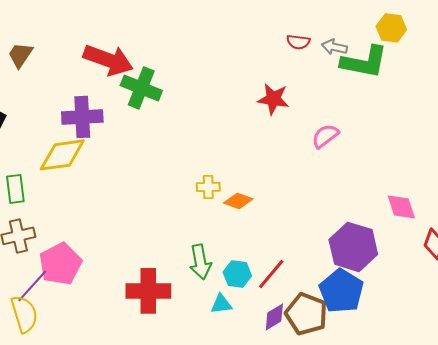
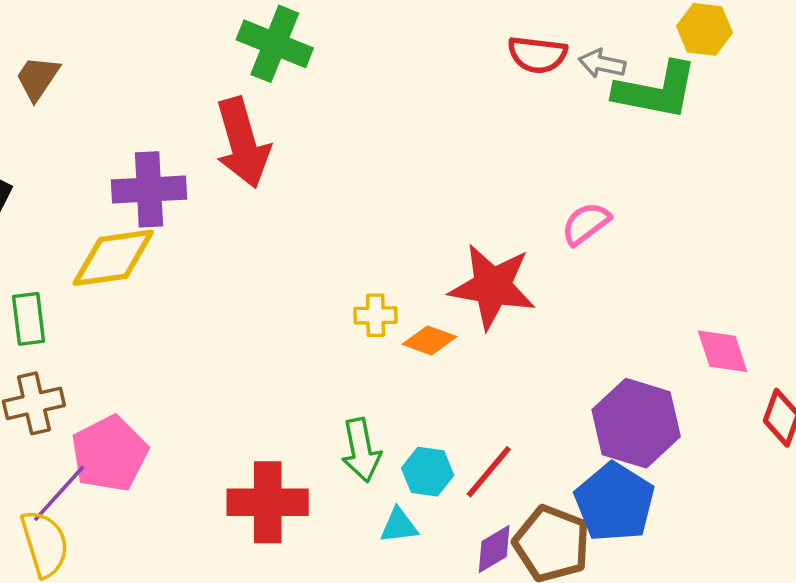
red semicircle: (298, 42) -> (537, 55), size x1.4
red arrow: (108, 60) -> (242, 143), moved, turned 54
green cross: (141, 88) -> (275, 44), moved
red star: (273, 99) -> (492, 287), moved, size x1.5

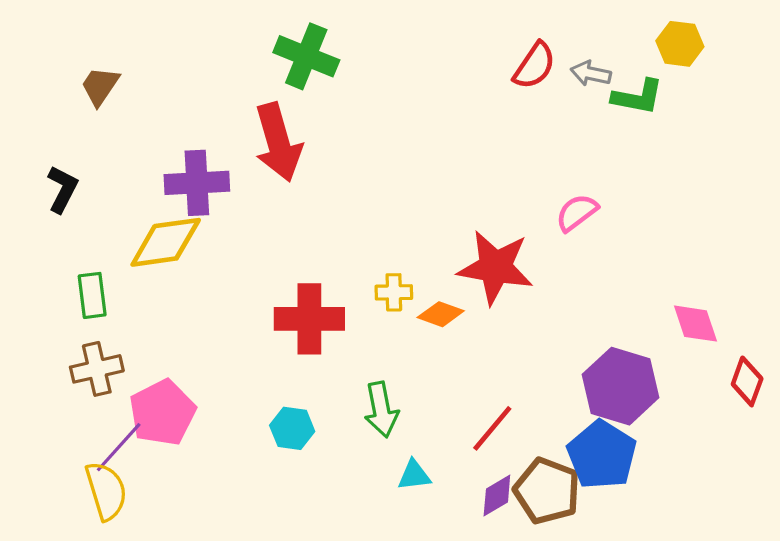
red semicircle: (537, 55) -> (535, 66), turned -63
green L-shape: (656, 91) -> (638, 97), size x0.7
cyan hexagon: (428, 472) -> (292, 428), moved
red cross: (268, 502) -> (309, 319), moved

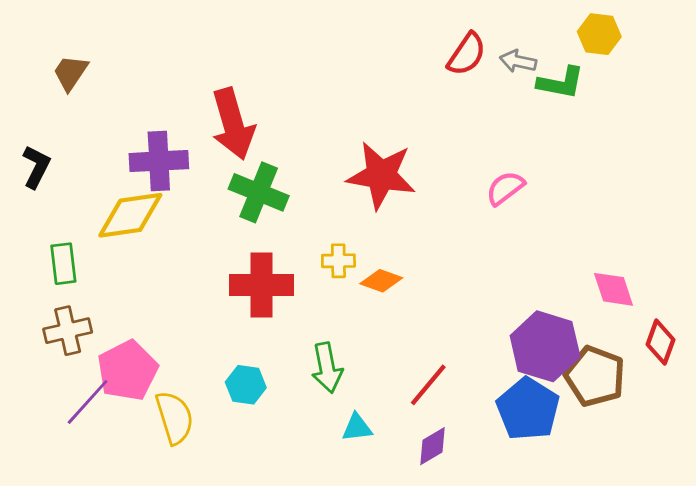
green cross: (306, 56) -> (259, 192), moved
red star: (495, 267) -> (381, 175), moved
yellow semicircle: (106, 491) -> (175, 418), moved
brown pentagon: (547, 491) -> (595, 376), moved

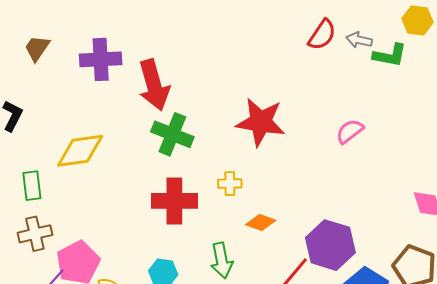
purple cross: (159, 161) -> (101, 59), moved
orange diamond: (381, 281) -> (261, 222), moved
purple hexagon: (545, 346) -> (330, 245), moved

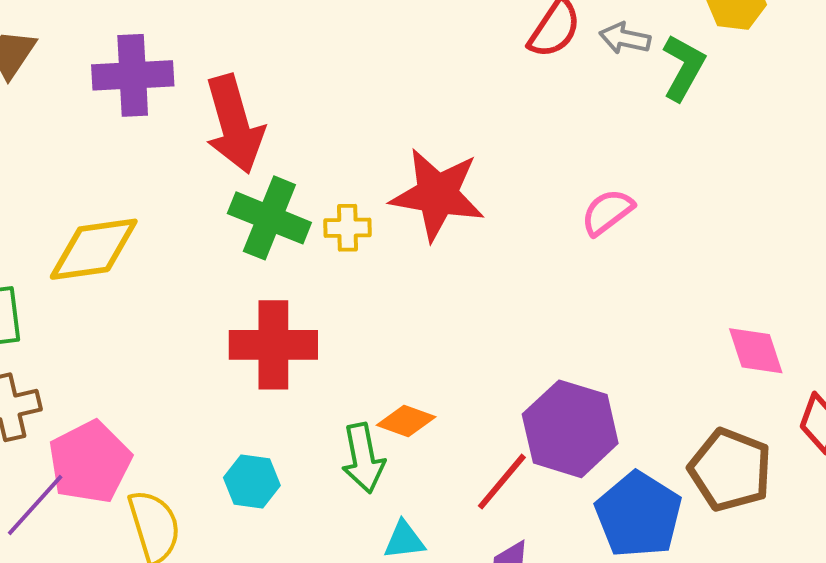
green L-shape: (390, 55) -> (683, 68), turned -72
yellow cross: (230, 184) -> (348, 228), moved
orange diamond: (261, 222) -> (406, 421), moved

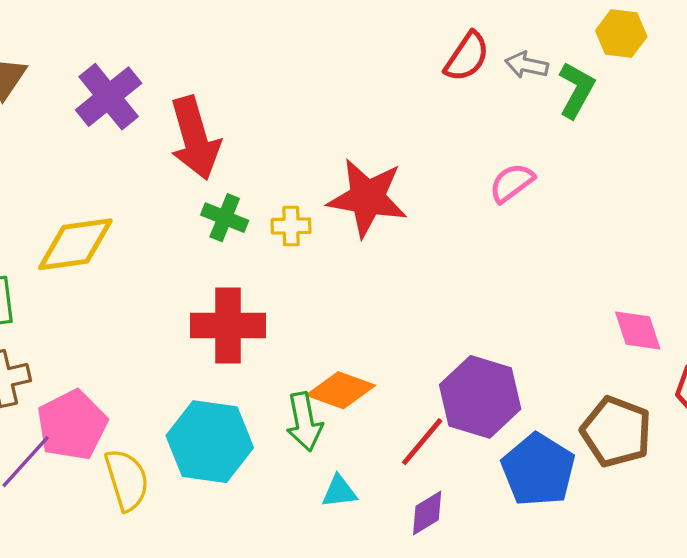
purple cross: (133, 75) -> (109, 97), turned -36
pink semicircle: (607, 212) -> (512, 183), moved
green cross: (269, 218) -> (225, 218), size x0.7
orange diamond: (406, 421) -> (341, 390), size x1.4
cyan hexagon: (252, 482) -> (210, 442), size x1.8

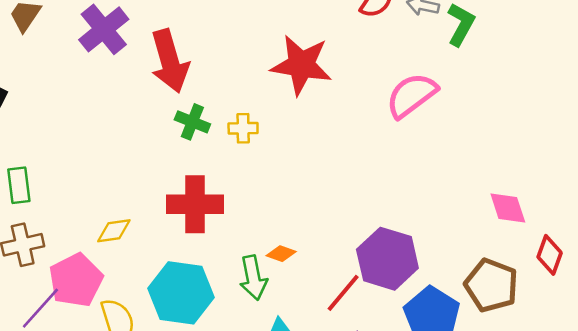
pink semicircle: (512, 183) -> (412, 95), size x1.5
red star: (367, 198) -> (301, 65), moved
yellow diamond: (75, 244) -> (114, 231), moved, size x0.6
orange diamond: (341, 390) -> (281, 254), size x0.6

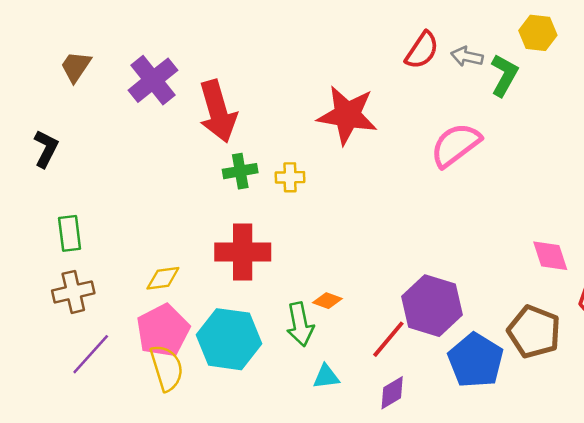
green cross: (192, 122) -> (240, 171), turned -32
pink pentagon: (76, 280) -> (163, 331), moved

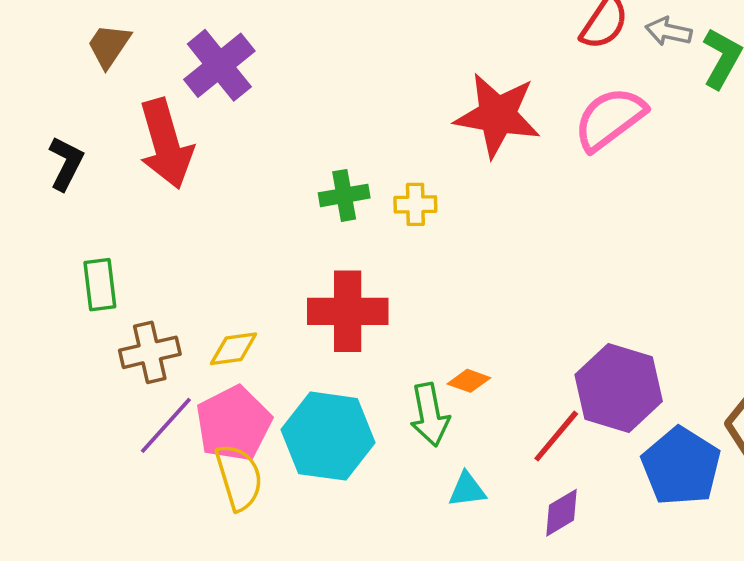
red arrow: (218, 111) -> (166, 144), moved
pink semicircle: (456, 145) -> (610, 119), moved
brown cross: (73, 292) -> (150, 352), moved
purple line: (91, 354) -> (166, 425), moved

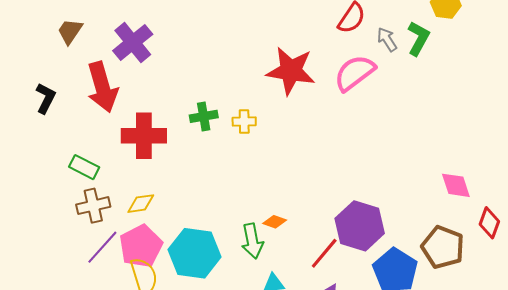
gray arrow: (669, 31) -> (387, 39), moved, turned 45
green rectangle: (100, 285) -> (84, 167), moved, turned -56
red cross: (348, 311) -> (144, 136), moved

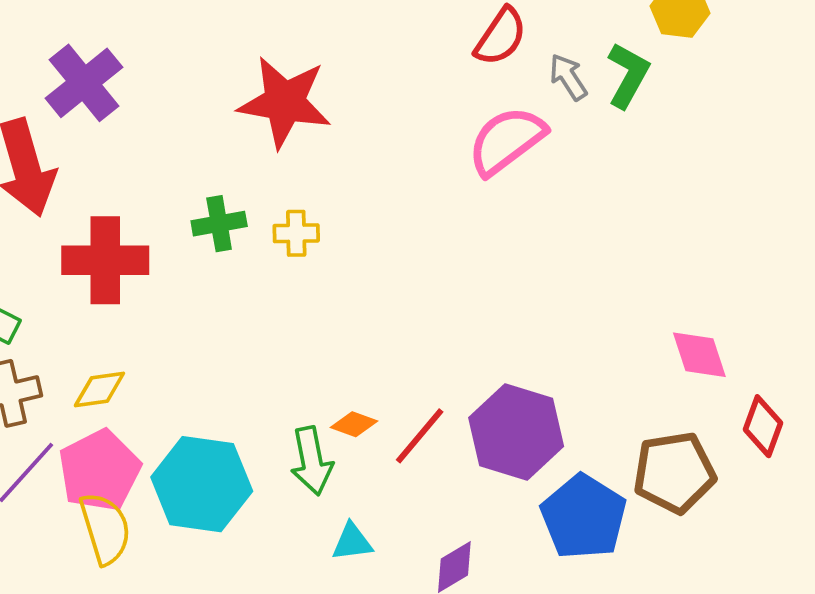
red star: (291, 71) -> (285, 102), moved
brown pentagon: (443, 247) -> (674, 472), turned -30
red line: (324, 253) -> (420, 436), moved

